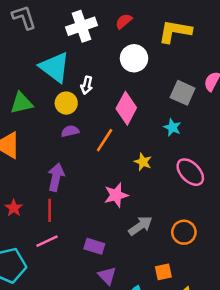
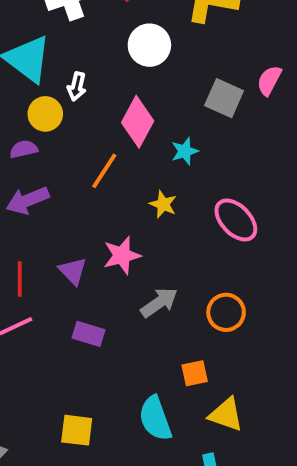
cyan star: (172, 127) -> (185, 151), moved, turned 30
purple semicircle: (70, 131) -> (24, 149), moved
purple arrow: (56, 177) -> (28, 200), moved, turned -124
purple triangle: (107, 276) -> (73, 271), moved

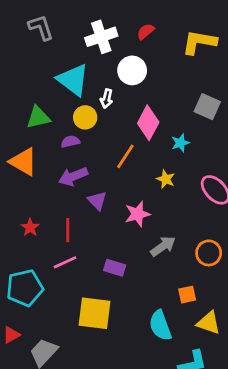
white circle: (149, 45) -> (132, 70), moved
purple triangle: (73, 271) -> (97, 201), moved
yellow square: (77, 430) -> (95, 313), moved, size x1.5

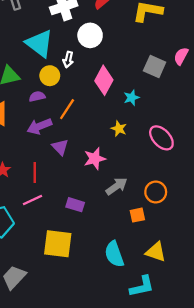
orange line: (125, 156) -> (67, 109), moved
orange square: (187, 295) -> (137, 215), moved

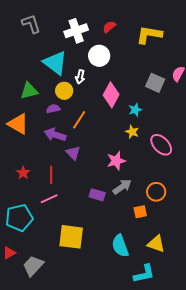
purple arrow: (39, 126) -> (55, 135), turned 40
yellow star: (119, 129) -> (132, 132), moved
pink star: (95, 159) -> (116, 161), moved
purple rectangle: (75, 205) -> (97, 195), moved

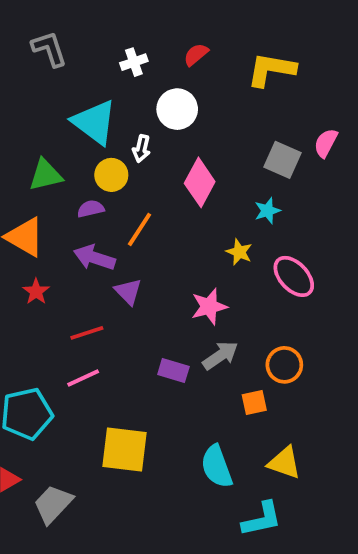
white cross: (76, 31) -> (134, 62), size x0.6
cyan star: (135, 110) -> (267, 211), moved
red star: (23, 173) -> (36, 292), moved
red line: (51, 175) -> (87, 333), turned 72

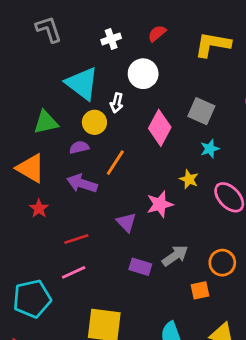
gray square: (282, 160) -> (201, 111), moved
purple triangle: (128, 292) -> (126, 222), moved
pink star: (209, 307) -> (160, 204), moved

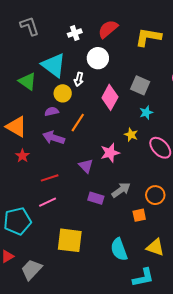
red semicircle: (157, 33) -> (108, 29), size x1.5
green triangle: (46, 122) -> (27, 81), moved, turned 48

